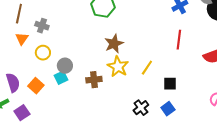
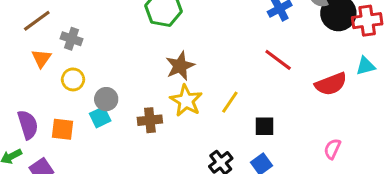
brown line: (19, 14) -> (37, 21), turned 42
red line: (179, 40) -> (278, 60), turned -60
orange square: (36, 86) -> (62, 129), turned -35

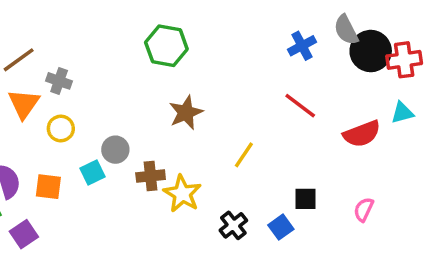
orange triangle: (41, 58) -> (24, 104), size x1.4
gray circle: (106, 99) -> (115, 150), moved
yellow star: (186, 101) -> (182, 194), moved
black square: (265, 126) -> (306, 199), moved

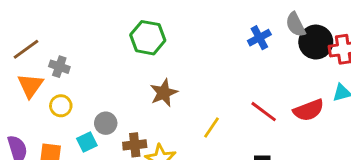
red line: (300, 106) -> (264, 112), moved

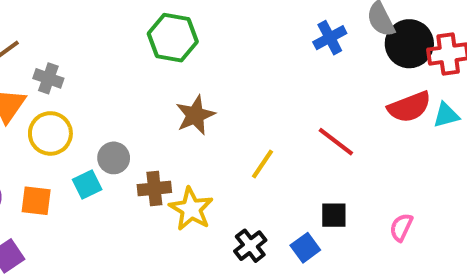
yellow circle: (61, 106) -> (50, 133), size x1.4
red semicircle: (309, 110) -> (409, 107), moved

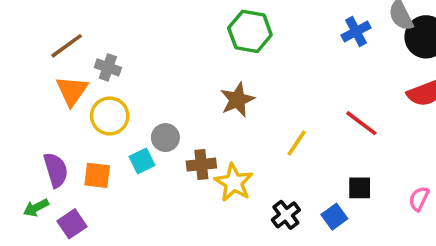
green hexagon: (173, 38) -> (250, 31), moved

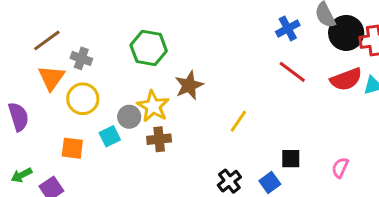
green hexagon: (250, 31) -> (149, 48), moved
red line: (361, 123) -> (292, 72), moved
purple semicircle: (56, 170) -> (18, 117), moved
yellow star: (234, 182) -> (153, 106), moved

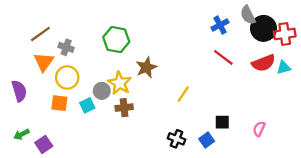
orange square: (72, 148) -> (59, 103), moved
black cross: (229, 181) -> (176, 139), turned -30

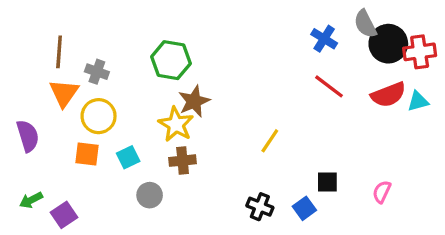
blue cross: (220, 25) -> (324, 39), turned -30
brown line: (40, 34) -> (59, 52), turned -50
brown star: (146, 67) -> (194, 101), moved
gray circle: (102, 91) -> (150, 195), moved

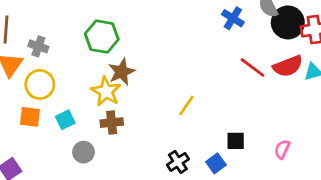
red line: (329, 86) -> (253, 68), moved
black cross: (260, 207) -> (178, 162), turned 35

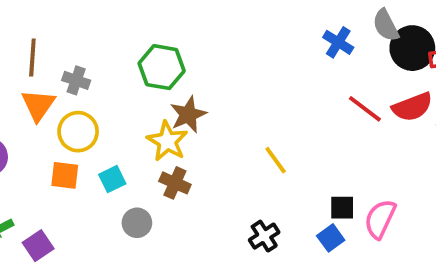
yellow line: (186, 106) -> (276, 160), turned -70
brown cross: (112, 123) -> (175, 183), turned 30
pink semicircle: (282, 149) -> (380, 219), moved, size x1.5
blue square: (216, 163) -> (331, 238), moved

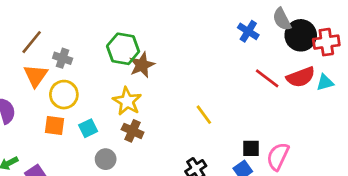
brown line: (32, 58) -> (32, 42), turned 35
brown star: (188, 115) -> (142, 65), moved

